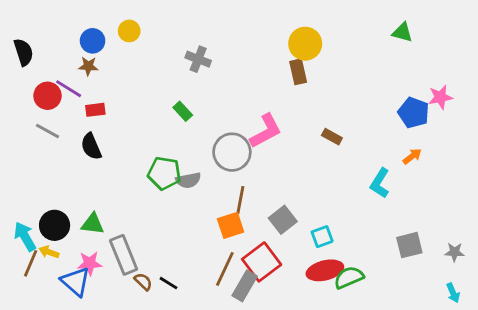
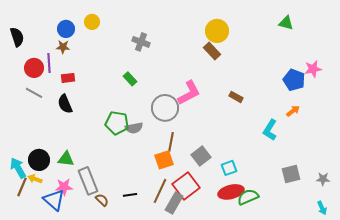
brown rectangle: (298, 72) -> (212, 51), turned -30
purple line: (69, 89) -> (49, 63), turned 54
black line: (169, 283) -> (130, 195), moved, turned -40

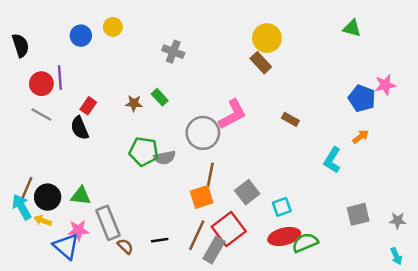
brown star: (63, 47) -> (134, 103), moved
red rectangle: (68, 78) -> (88, 106), moved, turned -48
brown line: (22, 187) -> (27, 188), moved

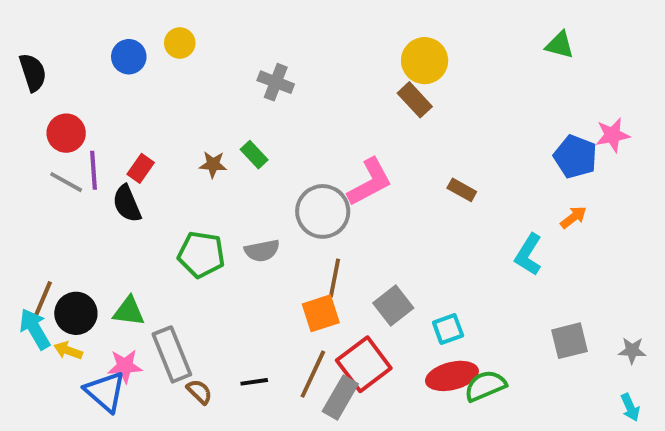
purple line: (60, 77) -> (94, 170), moved
green pentagon: (144, 151) -> (201, 255), moved

